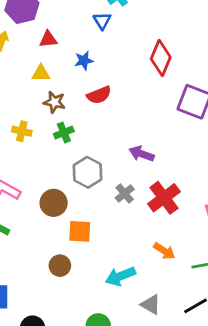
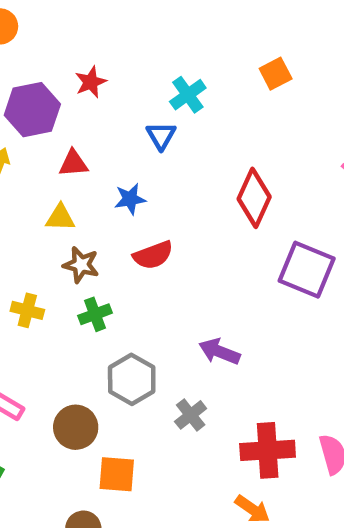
red cross: (164, 198) -> (268, 450), moved, turned 32

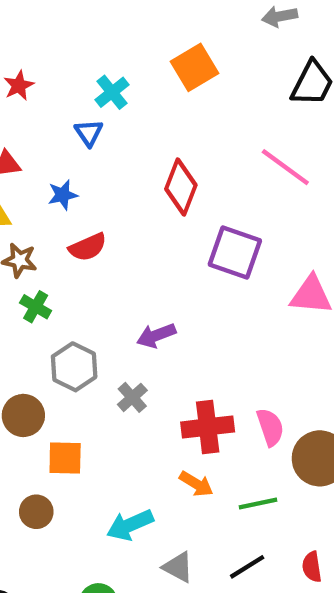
orange square: (276, 74) -> (195, 67), size x1.5
green cross: (95, 314) -> (36, 307), turned -36
purple arrow: (219, 352) -> (156, 335), turned -39

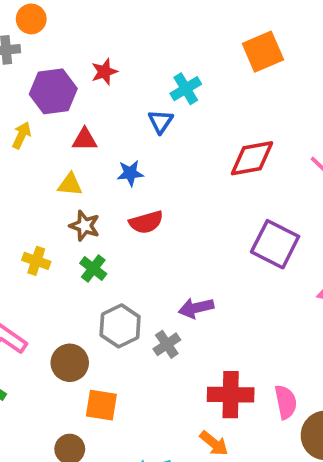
orange square: (195, 67) -> (263, 52), moved
red diamond: (181, 187) -> (252, 158), moved, turned 51
gray cross: (132, 397) -> (167, 344), moved

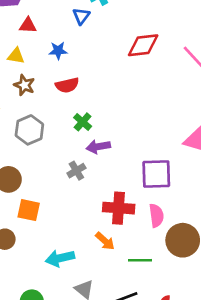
purple square: (275, 244) -> (156, 174), moved, turned -32
green cross: (93, 268) -> (83, 122), moved
gray hexagon: (120, 326) -> (29, 130), moved

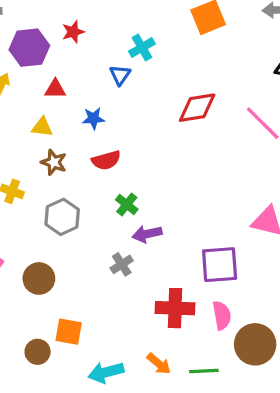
orange square: (29, 210) -> (69, 332), moved
orange arrow: (105, 241) -> (159, 364), moved

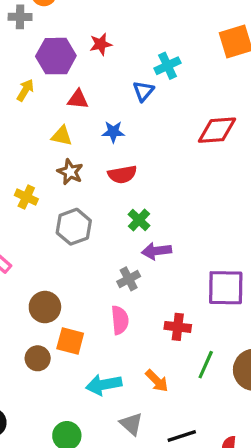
brown circle: (39, 278) -> (45, 307), moved
red cross: (175, 308) -> (178, 327), size x0.7
pink semicircle: (222, 315) -> (120, 320), moved
green line: (204, 371) -> (206, 365), moved, turned -68

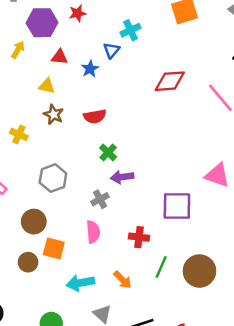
blue star: (113, 132) -> (90, 69), moved, turned -30
gray hexagon: (74, 227) -> (53, 178), moved

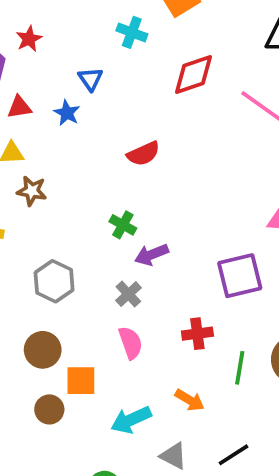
cyan cross: (131, 30) -> (132, 32), moved, turned -30
red diamond: (170, 81) -> (194, 74), moved
red semicircle: (95, 116) -> (143, 154), moved

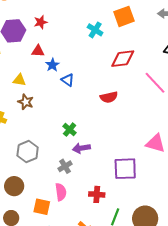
blue triangle: (90, 79) -> (68, 80), moved, turned -32
red triangle: (19, 107) -> (38, 51), moved
red semicircle: (143, 154) -> (109, 97), moved
orange square: (81, 381) -> (42, 207), moved

